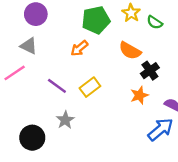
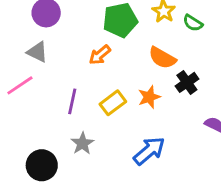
purple line: (57, 86) -> (72, 101), turned 66
orange star: (139, 95) -> (149, 97), moved
blue arrow: (161, 129) -> (149, 151), moved

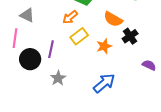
pink line: (20, 85) -> (15, 38), turned -48
yellow rectangle: (113, 103) -> (79, 36), moved
black circle: (42, 165) -> (30, 59), moved

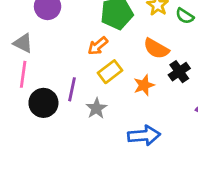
gray triangle: (27, 15) -> (23, 43), moved
gray star: (58, 78) -> (96, 108), moved
blue arrow: (104, 83) -> (144, 135), turned 35

